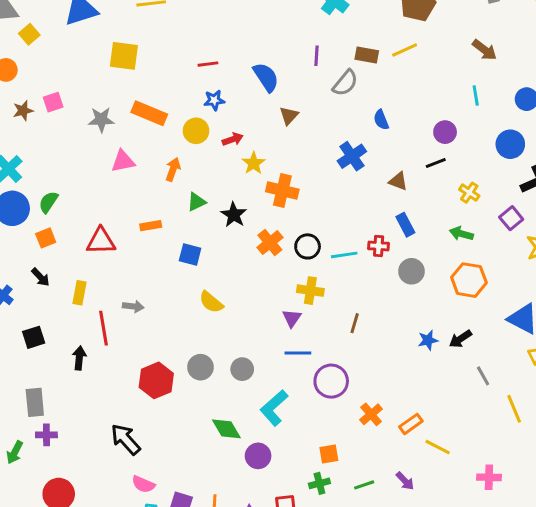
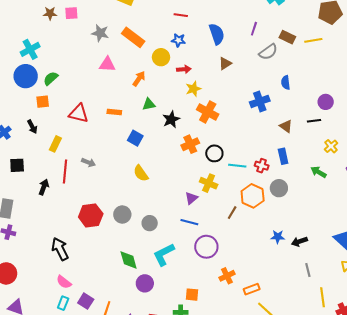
orange hexagon: (469, 280) -> (253, 196), moved

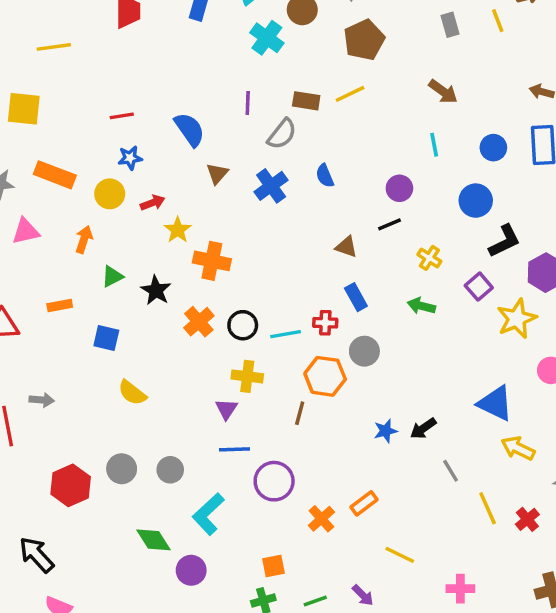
blue cross: (260, 101) -> (271, 186), moved
orange rectangle: (252, 289) -> (364, 503), moved

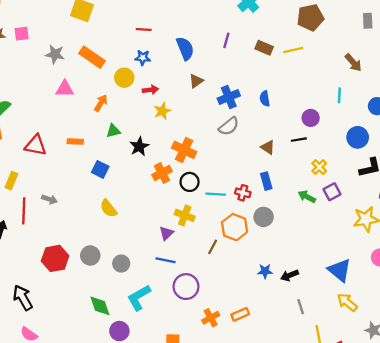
gray semicircle: (282, 134) -> (229, 126), moved
orange cross: (212, 261) -> (184, 150), moved
purple square: (479, 287) -> (332, 192), moved

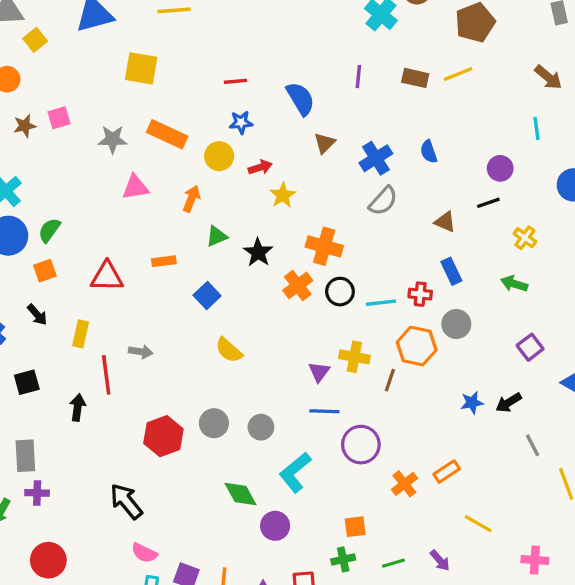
blue square: (100, 169) -> (207, 296), turned 30
purple square: (332, 192) -> (530, 347), moved
yellow cross: (185, 215) -> (354, 357), moved

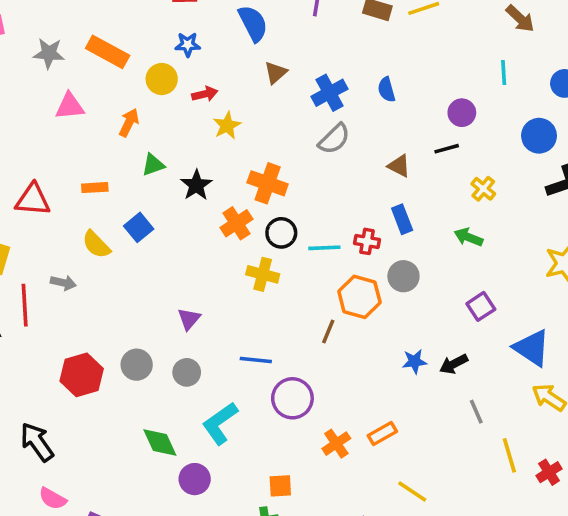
yellow semicircle: (229, 350) -> (96, 245), moved
yellow cross: (354, 357) -> (263, 274), moved
purple triangle: (319, 372) -> (189, 319), moved

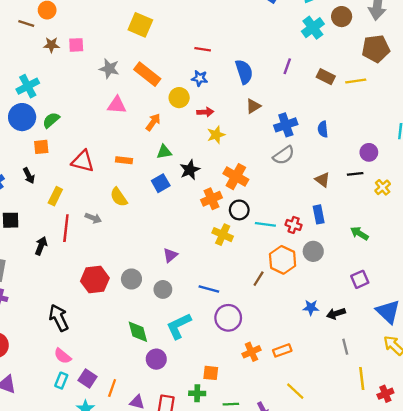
yellow cross: (483, 189) -> (383, 187), moved
blue square: (139, 227) -> (161, 183), moved

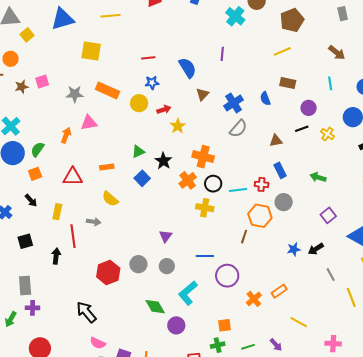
brown rectangle: (326, 77) -> (288, 83), moved
orange arrow: (153, 122) -> (66, 135), moved
brown triangle: (322, 180) -> (276, 141), turned -32

